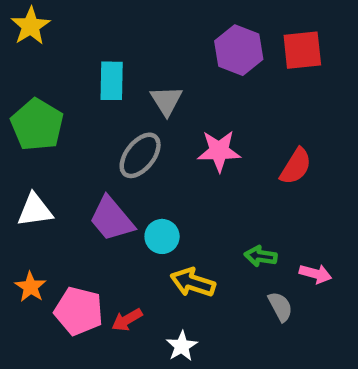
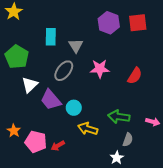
white triangle: (35, 210) -> (30, 85), moved, turned -36
green arrow: (261, 256) -> (119, 117), size x1.5
pink arrow: (315, 274) -> (153, 122), moved
gray semicircle: (280, 307) -> (128, 140), turned 48
white star: (182, 346) -> (117, 158), moved

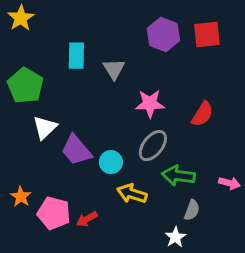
gray ellipse: (64, 71) -> (153, 146), moved

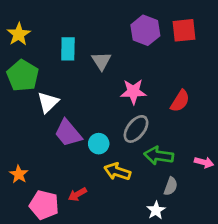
yellow star: (21, 18) -> (19, 34), moved
white triangle: (45, 128) -> (48, 102), moved
pink pentagon: (54, 213) -> (44, 205), moved

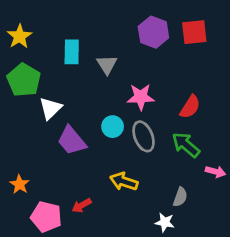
gray ellipse: (136, 129) -> (144, 136), turned -60
cyan circle: (99, 144) -> (113, 127), moved
green arrow: (159, 156) -> (186, 145), moved, turned 32
white star: (156, 210) -> (165, 222), turned -30

